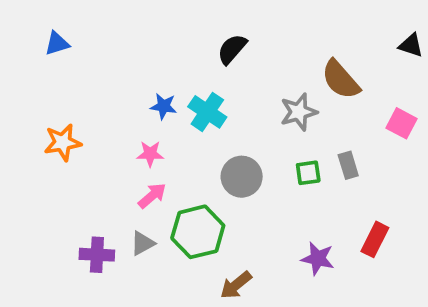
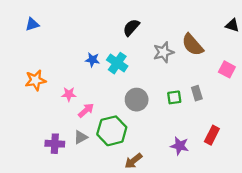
gray star: (299, 112) -> (163, 52), moved
pink star: (150, 154) -> (69, 94), moved

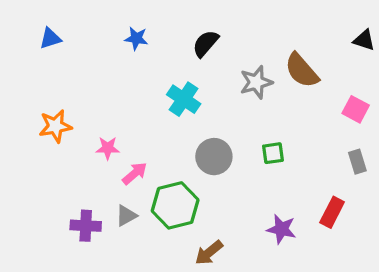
blue star: (92, 60) -> (136, 38), moved
gray rectangle: (197, 93) -> (357, 162), moved

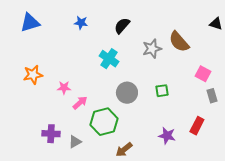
blue triangle: (50, 38) -> (30, 23), size x1.5
pink square: (356, 109) -> (203, 74), moved
gray triangle: (126, 216) -> (75, 142), moved

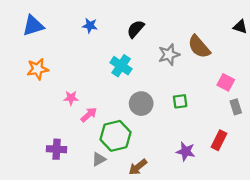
orange star: (33, 75) -> (38, 69), moved
gray triangle: (75, 142) -> (99, 159), moved

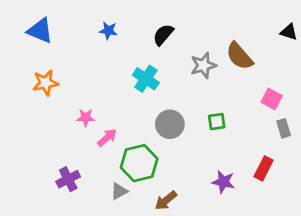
blue triangle: (33, 26) -> (40, 31), turned 40
purple cross: (57, 149) -> (68, 179), turned -30

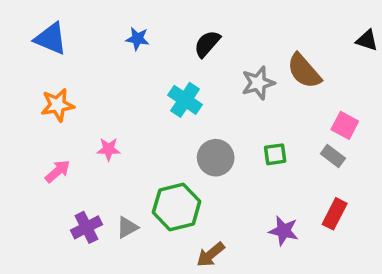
gray rectangle: (284, 128) -> (333, 156), moved, turned -36
pink arrow: (107, 138) -> (58, 171), moved
gray triangle: (119, 191) -> (127, 227), moved

